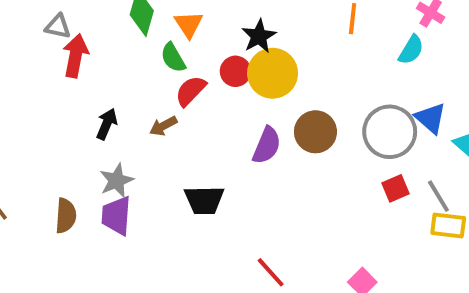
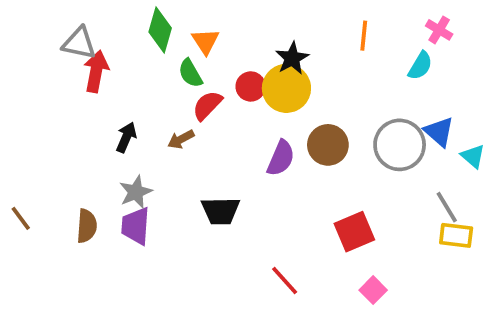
gray triangle: (58, 26) -> (79, 43), size x1.4
black star: (259, 36) -> (292, 58), moved
red square: (395, 188) -> (354, 232), moved, size x1.5

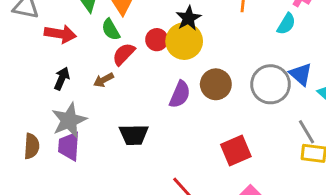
red arrow: (96, 71) -> (60, 34), moved, turned 88
gray star: (136, 192) -> (69, 120), size x1.4

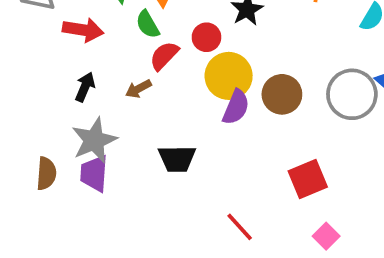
yellow circle: (184, 41) -> (229, 76), moved

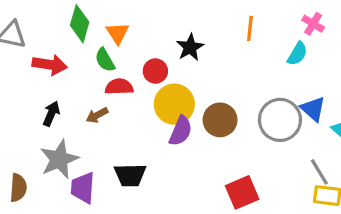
red semicircle: (164, 56) -> (119, 87), turned 44
purple trapezoid: (94, 173) -> (83, 188), moved

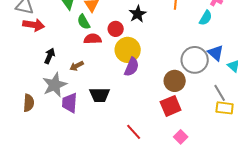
red arrow: (50, 65) -> (34, 25), moved
brown arrow: (97, 115) -> (77, 66), moved
brown circle: (220, 120) -> (175, 81), moved

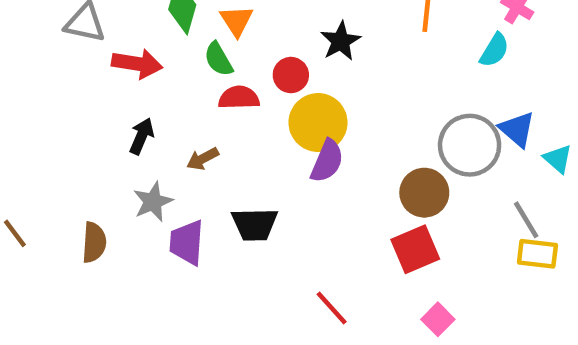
red arrow: (34, 25) -> (137, 64), moved
gray star: (55, 85) -> (153, 202), size x0.7

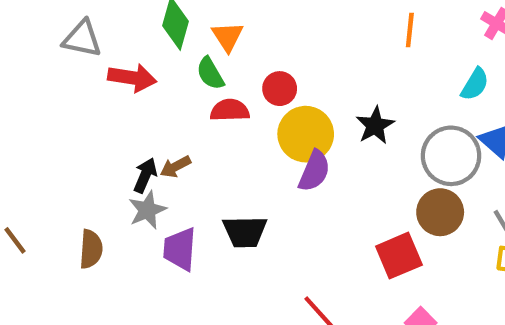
black star: (341, 41) -> (375, 125), moved
cyan semicircle: (494, 50) -> (475, 84), moved
black arrow: (142, 136) -> (145, 175), moved
brown arrow: (203, 159) -> (176, 167), moved
brown circle: (424, 193) -> (440, 212), moved

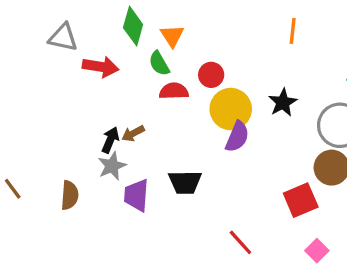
orange line: (410, 30) -> (293, 31), moved

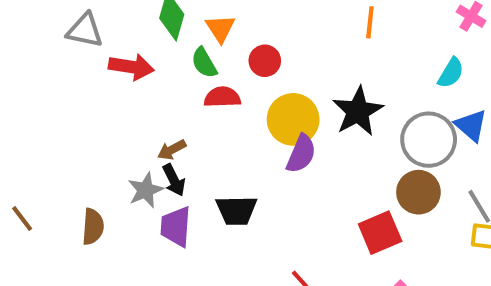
red circle: (211, 75) -> (265, 61), moved
black star: (283, 103) -> (358, 111), size x1.4
black arrow: (110, 140) -> (174, 180), moved, turned 130

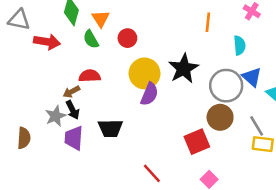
orange line: (370, 22) -> (208, 22), moved
cyan semicircle: (451, 73) -> (240, 45), turned -36
red semicircle: (222, 97) -> (90, 76), moved

